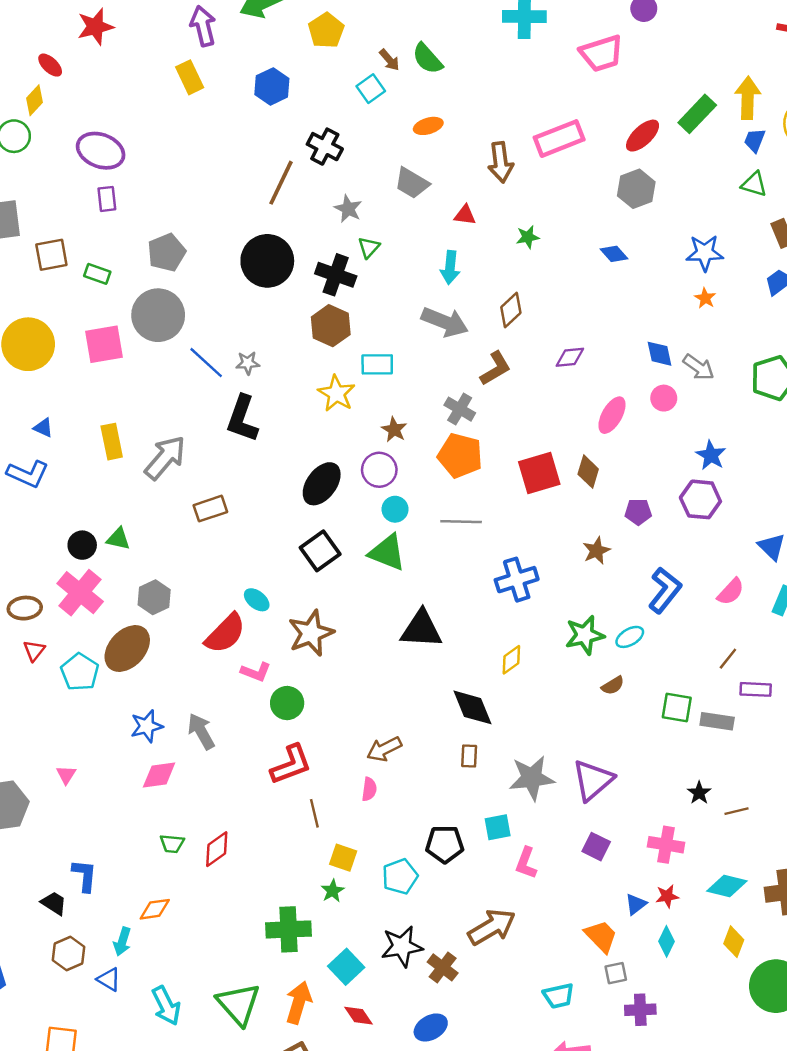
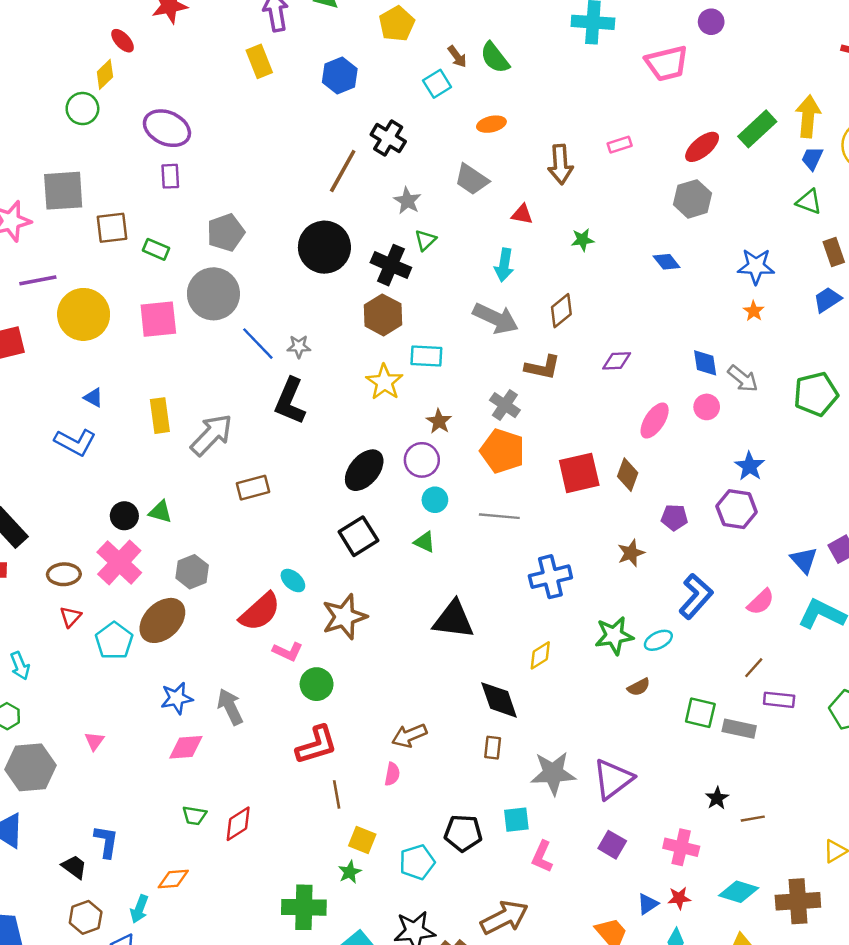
pink rectangle: (559, 139) -> (620, 145), size x0.5
brown L-shape: (495, 368) -> (543, 367), turned 39
green triangle: (387, 552) -> (425, 542), size x0.6

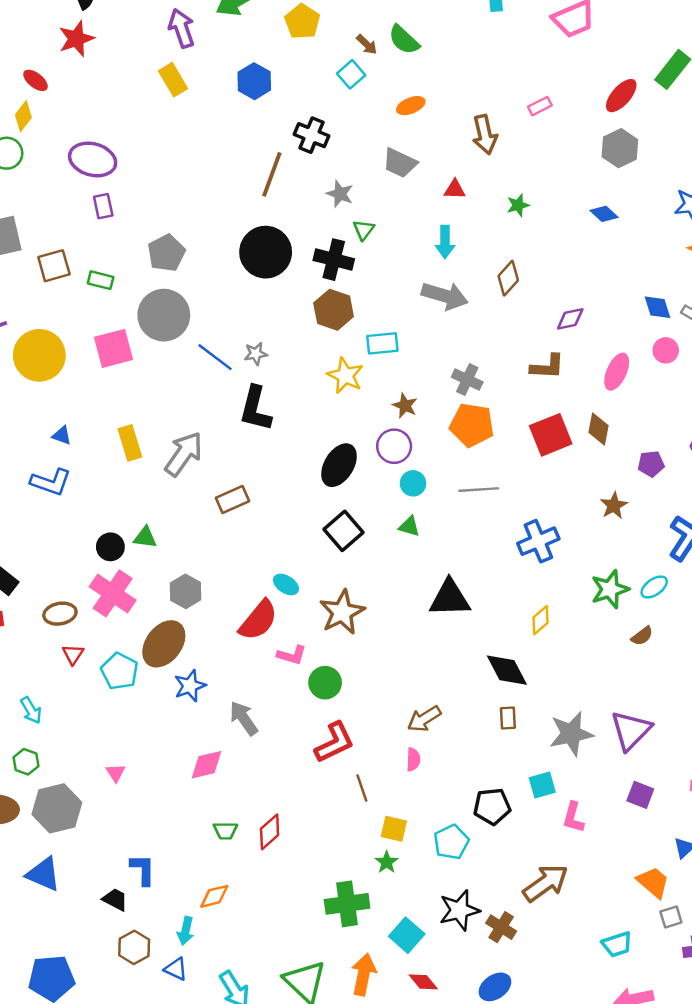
brown L-shape: (543, 367) -> (547, 367), moved
blue star: (177, 698) -> (190, 686), moved

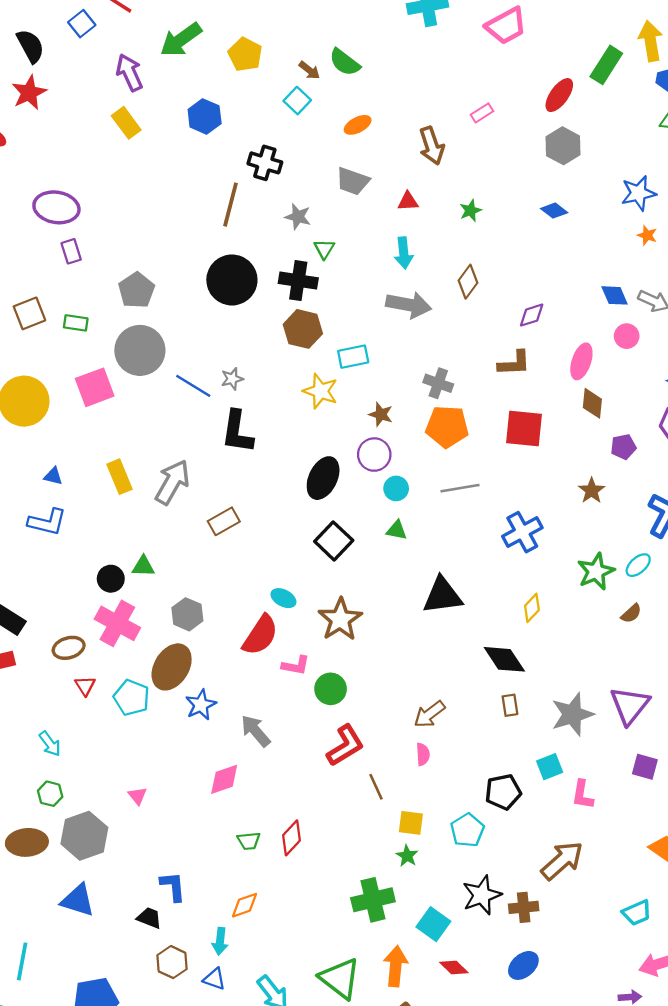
brown diamond: (599, 429) -> (592, 403), moved
red square: (551, 435) -> (524, 428), turned 33
brown cross: (501, 927) -> (524, 907), turned -32

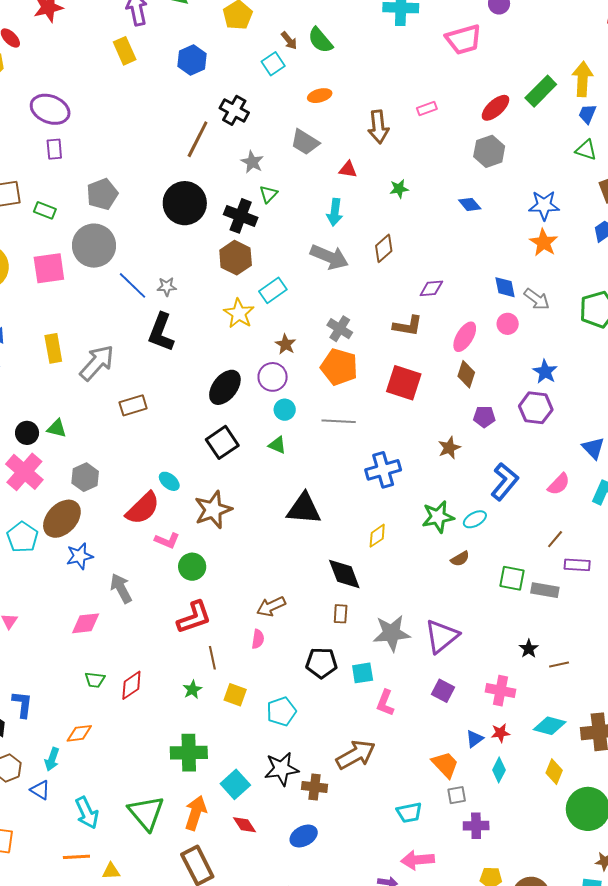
orange star: (647, 235) -> (544, 243), size x1.6
cyan rectangle: (353, 357) -> (273, 290), turned -36
black pentagon: (503, 792) -> (322, 663), moved
green star: (407, 856) -> (192, 690), moved

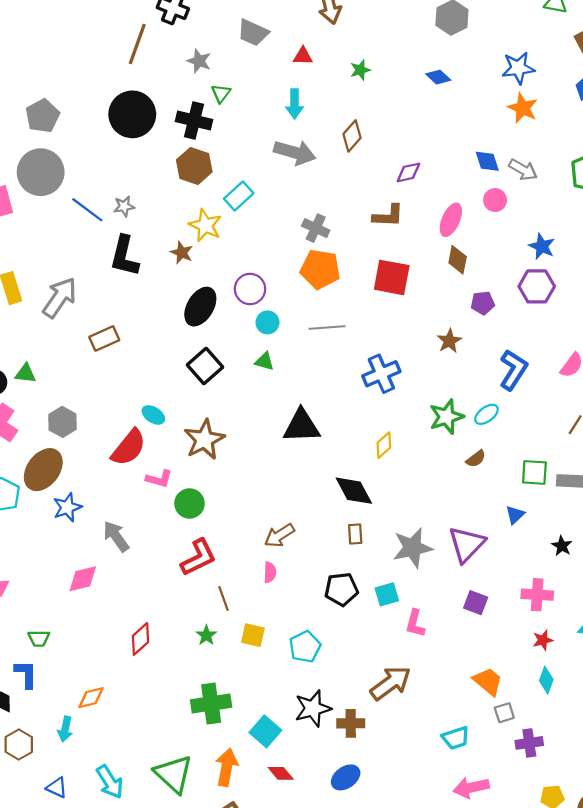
brown star: (286, 344) -> (182, 253), moved
green trapezoid: (95, 680) -> (39, 638), moved
blue triangle: (474, 739) -> (515, 515), moved
blue triangle: (40, 790) -> (57, 788), moved

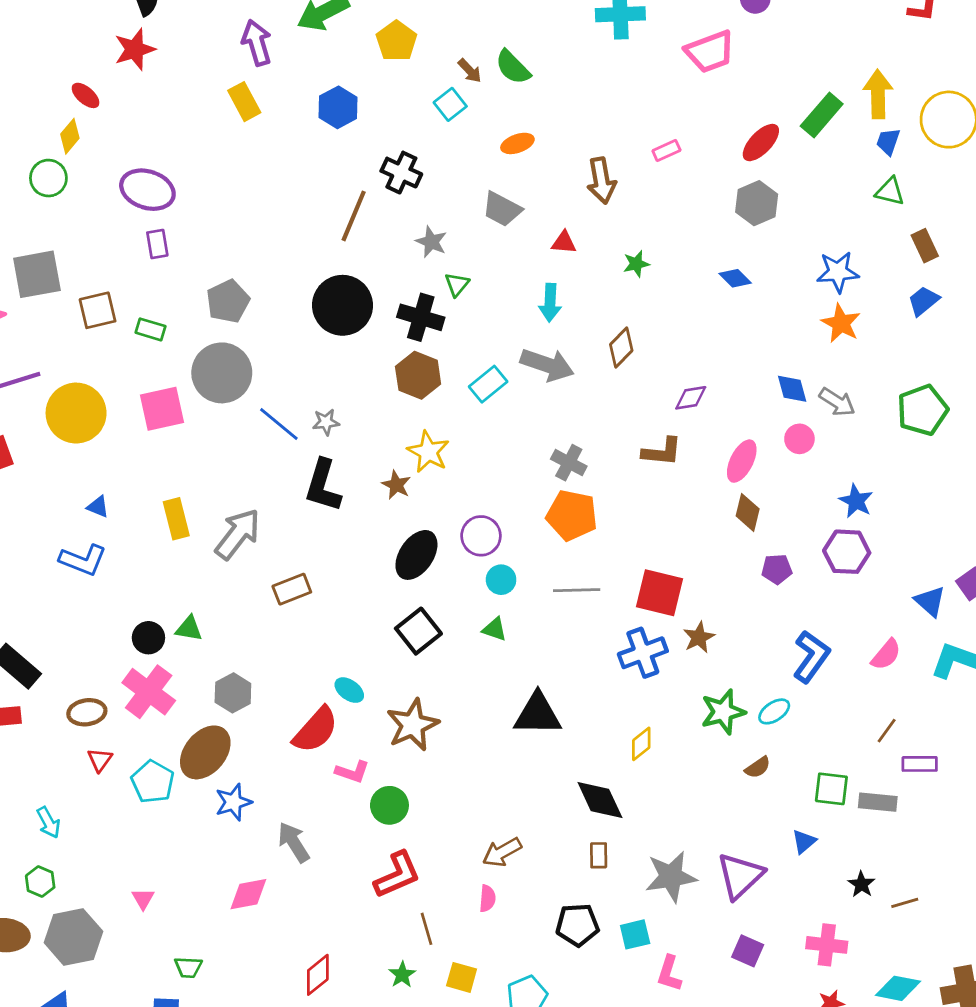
cyan rectangle: (239, 196) -> (488, 384), moved
red square: (392, 277) -> (659, 593), moved
brown star: (449, 341) -> (699, 637), moved

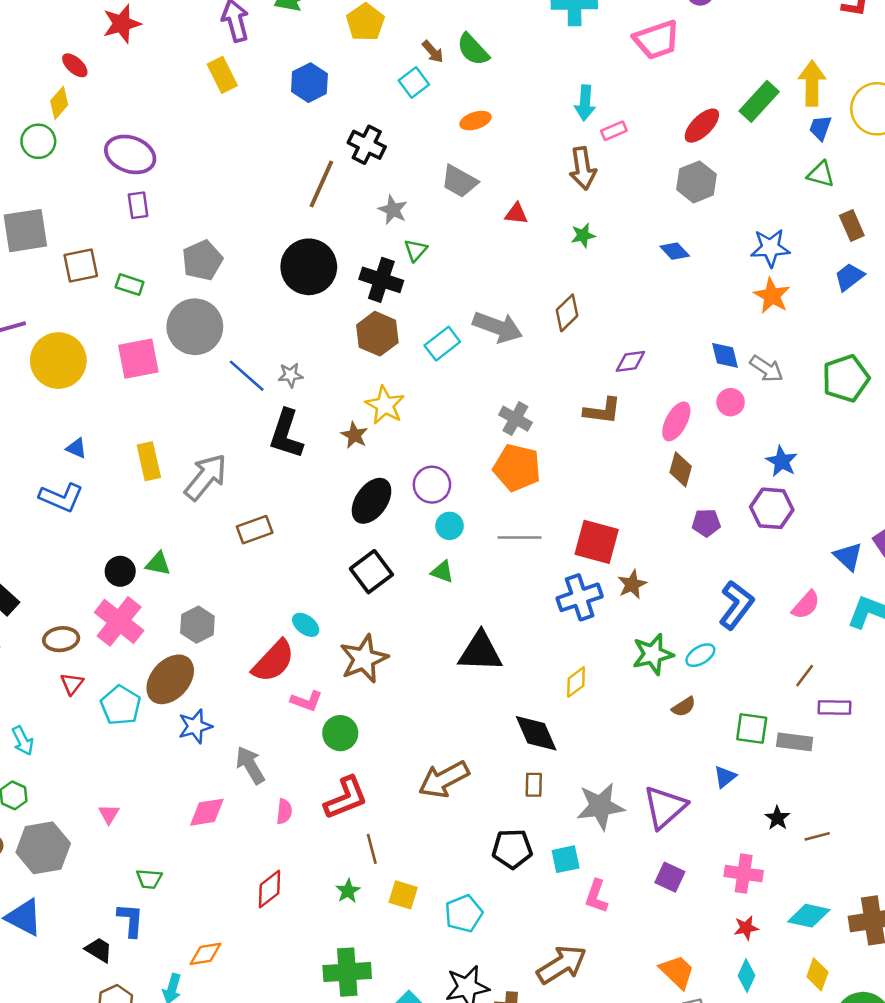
brown arrow: (601, 181) -> (583, 168), moved
cyan arrow: (550, 303) -> (585, 103), moved
brown arrow: (502, 852) -> (444, 779), size x1.4
pink semicircle: (487, 898) -> (284, 811), moved

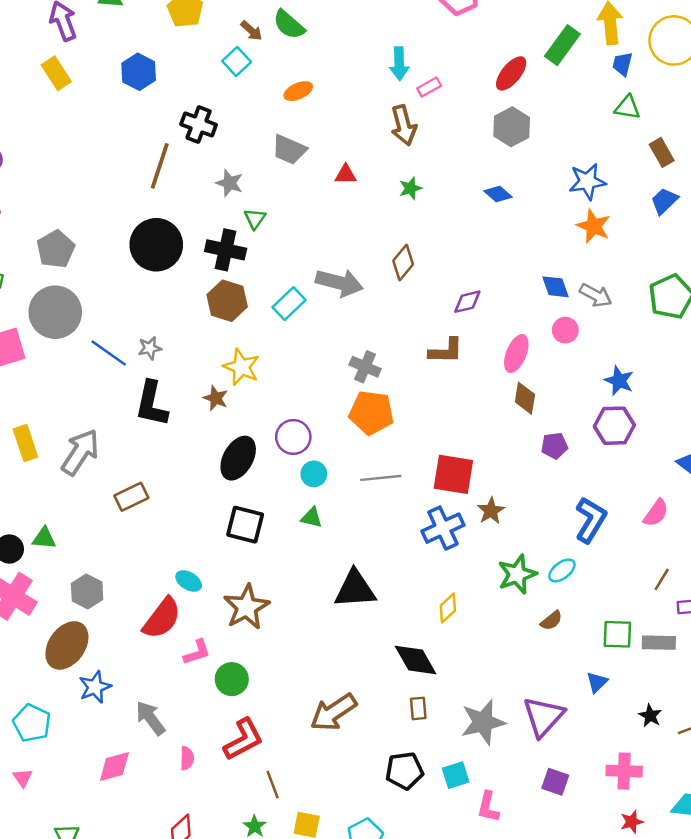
black square: (371, 572) -> (245, 525), turned -33
pink L-shape: (307, 701) -> (197, 652), turned -32
cyan pentagon: (121, 705) -> (32, 723), moved

